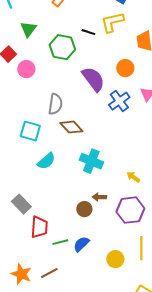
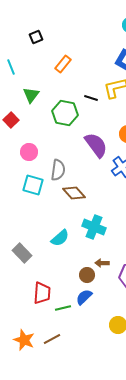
pink circle: (26, 69) -> (29, 152), moved
cyan square: (30, 131) -> (33, 185), moved
cyan semicircle: (46, 161) -> (60, 238), moved
gray rectangle: (21, 204) -> (22, 253), moved
blue semicircle: (81, 244) -> (84, 297), moved

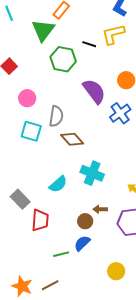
green triangle: (31, 95) -> (43, 30), moved, size x1.4
red trapezoid: (42, 293) -> (40, 220), moved

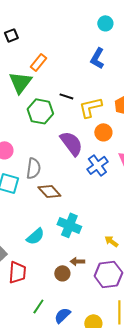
yellow L-shape: (113, 34) -> (90, 107), moved
blue semicircle: (82, 243) -> (62, 315), moved
green line: (61, 254) -> (38, 306), turned -42

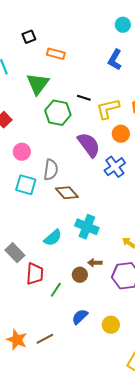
orange rectangle: (38, 62) -> (56, 54), moved, turned 66
green line: (38, 306) -> (56, 290), moved

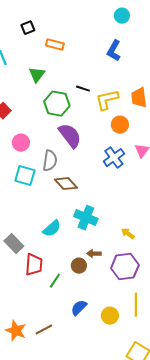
green triangle: (38, 84) -> (37, 75), size x0.7
purple semicircle: (89, 145) -> (70, 136), moved

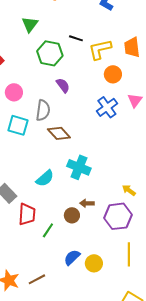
purple semicircle: (70, 136) -> (63, 85), size x0.6
yellow arrow: (128, 234) -> (129, 190), moved
yellow circle: (110, 316) -> (94, 263), moved

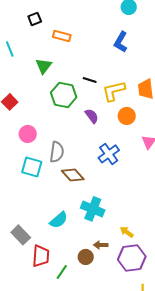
purple semicircle: (63, 85) -> (92, 116), moved
blue cross: (107, 107) -> (109, 154), moved
yellow arrow: (129, 190) -> (127, 232), moved

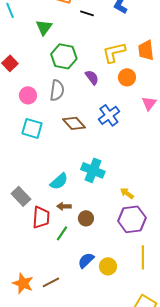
black line: (90, 80) -> (87, 13), moved
gray semicircle: (57, 152) -> (57, 90), moved
brown diamond: (73, 175) -> (74, 123), moved
brown arrow: (101, 245) -> (64, 206), moved

